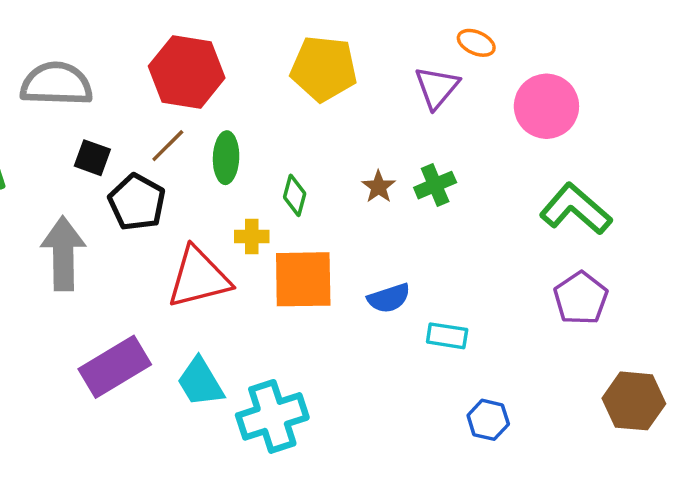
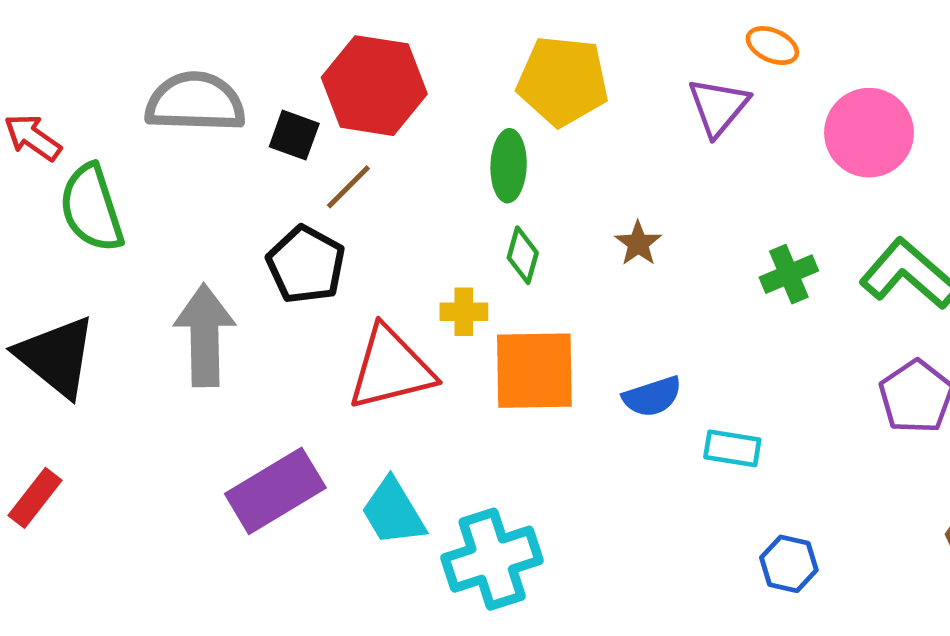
black square: (92, 158) -> (294, 135), moved
green ellipse: (226, 158) -> (509, 166), moved
green cross: (435, 185) -> (789, 274), moved

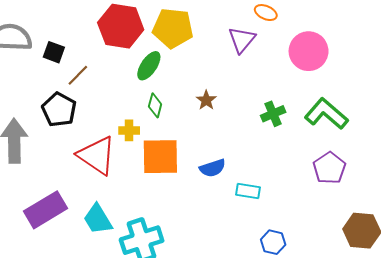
red hexagon: (374, 86) -> (121, 26), moved
green ellipse: (509, 166) -> (149, 66), turned 32
red triangle: (391, 368) -> (97, 156), turned 48

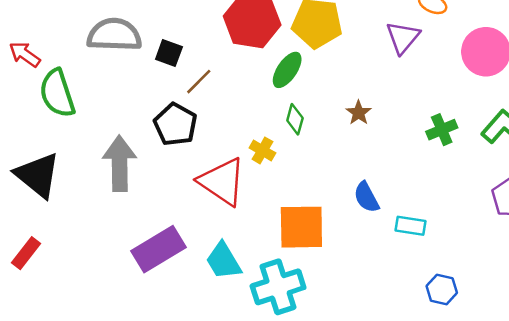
yellow cross: (129, 130) -> (262, 150), turned 30
orange square: (160, 157) -> (301, 227), moved
blue semicircle: (213, 168) -> (366, 197), turned 80

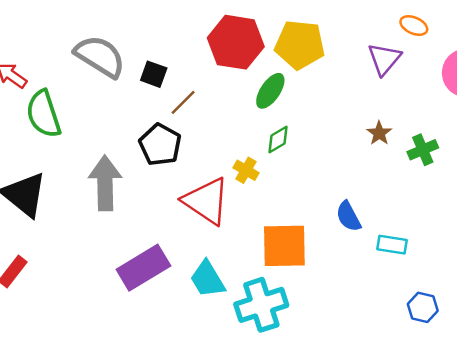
gray semicircle: (114, 35) -> (100, 56), turned 30
brown star: (359, 113) -> (379, 133), moved
green diamond: (295, 119) -> (278, 140), turned 44

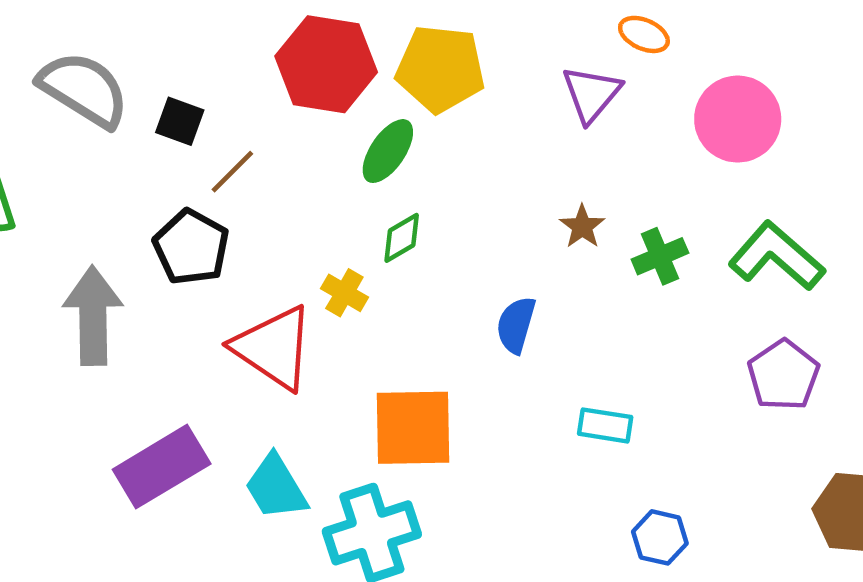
blue semicircle: (348, 216) -> (516, 325), moved, turned 44

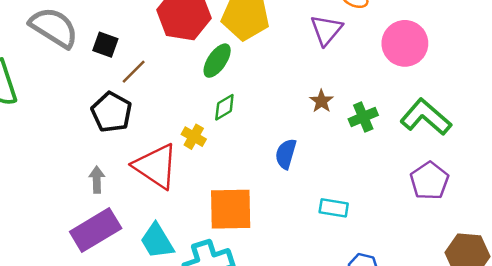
gray arrow: (93, 316) -> (97, 180), moved, size x0.5

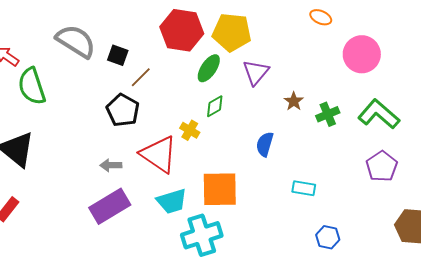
purple triangle: (326, 30) -> (256, 72), moved
gray arrow: (97, 180) -> (111, 165), turned -90
cyan trapezoid: (157, 241) -> (172, 201), moved, turned -76

